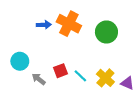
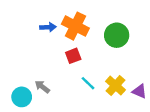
cyan circle: (20, 61) -> (22, 97), moved
red square: (61, 71) -> (73, 56), moved

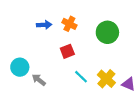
orange cross: (75, 26) -> (69, 24), size x0.6
cyan circle: (22, 97) -> (20, 67), moved

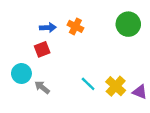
green circle: (107, 32) -> (128, 24), moved
red square: (67, 51) -> (42, 49), moved

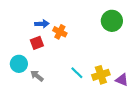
orange cross: (75, 26) -> (60, 32), moved
yellow cross: (116, 86) -> (101, 75), turned 30

